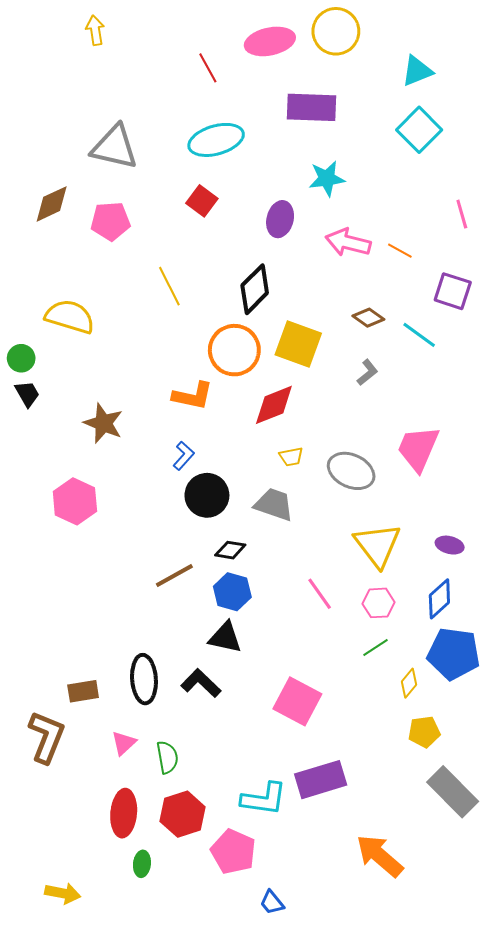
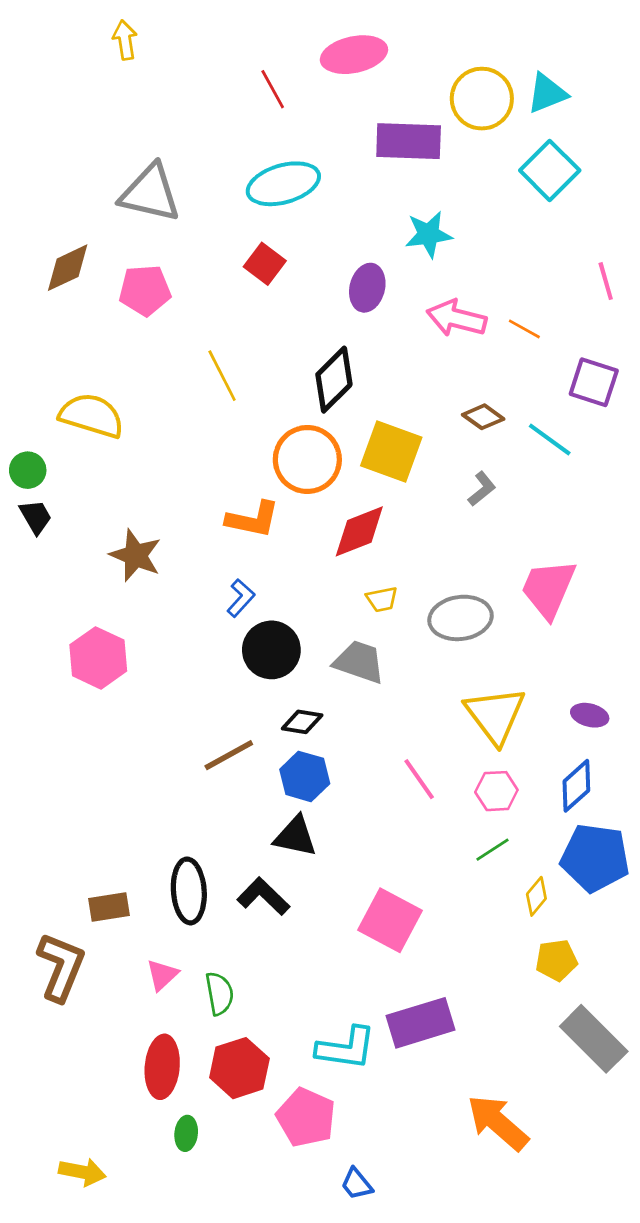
yellow circle: (336, 31) -> (482, 99), moved
gray ellipse: (351, 471) -> (461, 618), turned -33

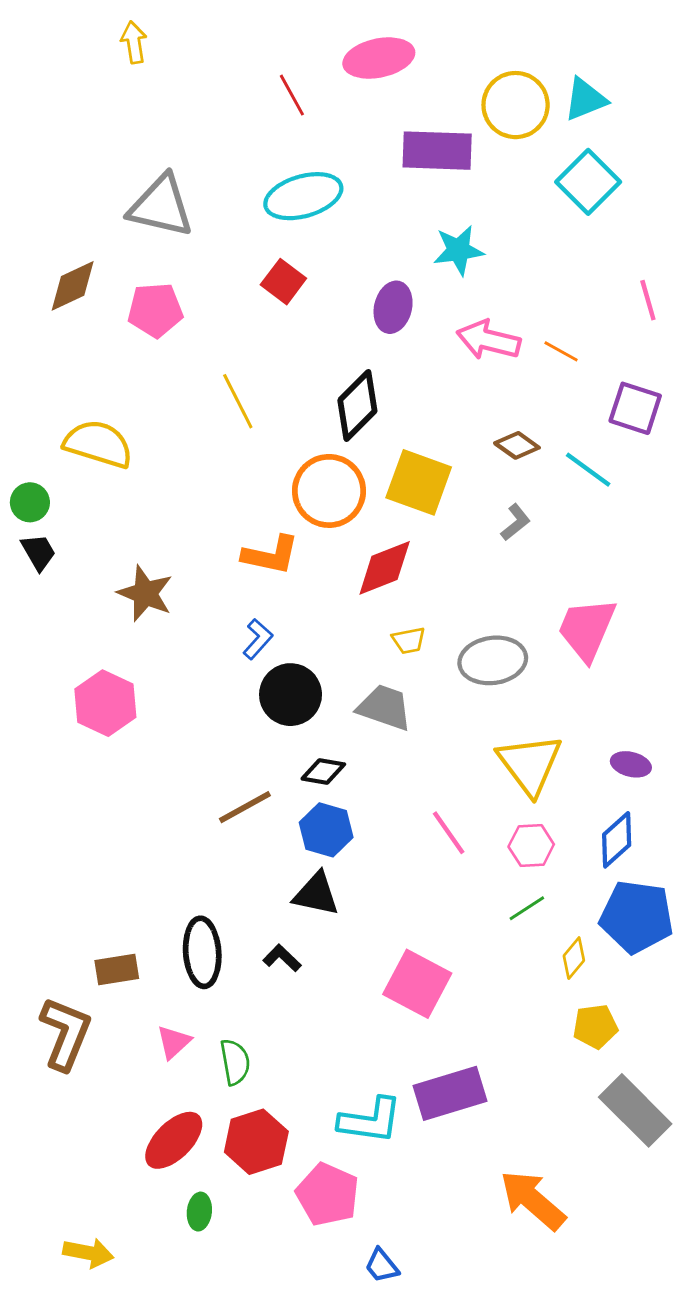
black L-shape: (263, 896) -> (282, 958), size x0.7
red ellipse: (162, 1067) -> (174, 1140), turned 40

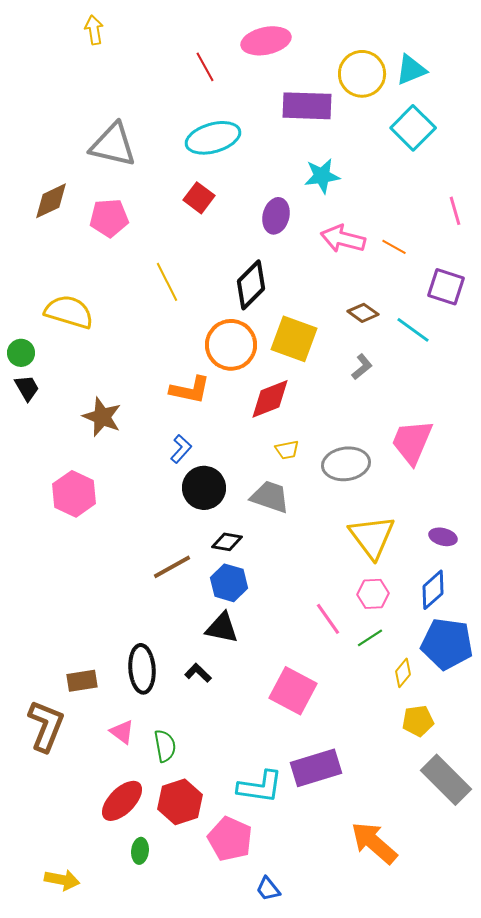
pink line: (449, 833) -> (328, 619), moved
pink triangle: (174, 1042) -> (122, 732), turned -40

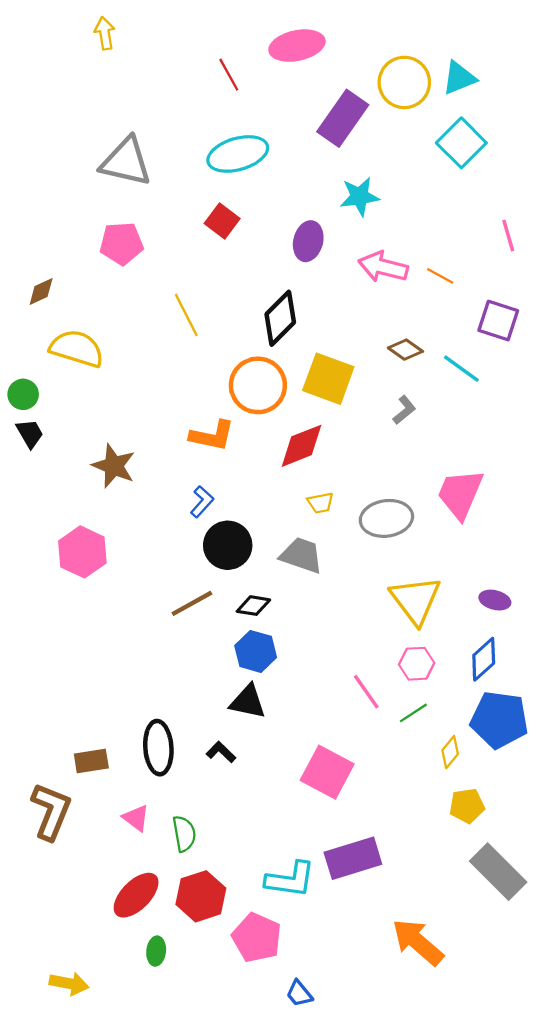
purple rectangle: (307, 106) -> (343, 118), turned -57
brown diamond: (51, 201) -> (41, 291), moved, size x0.7
brown line: (172, 567) -> (192, 603), moved

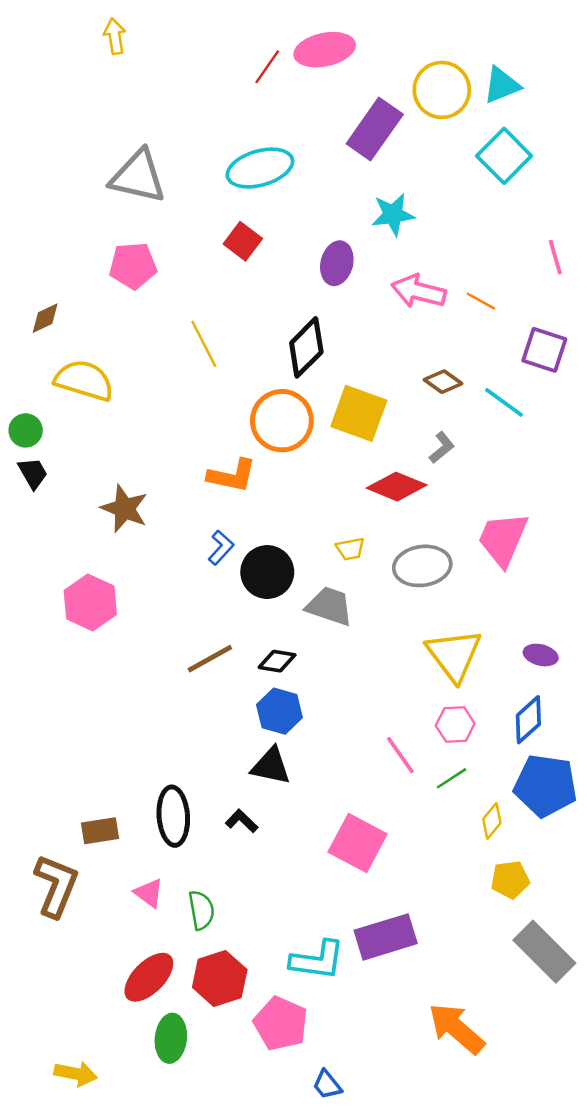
red line: (229, 75) -> (267, 67), moved, turned 64
red diamond: (301, 446) -> (397, 487), moved, turned 44
black circle: (228, 545) -> (267, 572), moved
green ellipse: (156, 951) -> (171, 1038), size x1.5

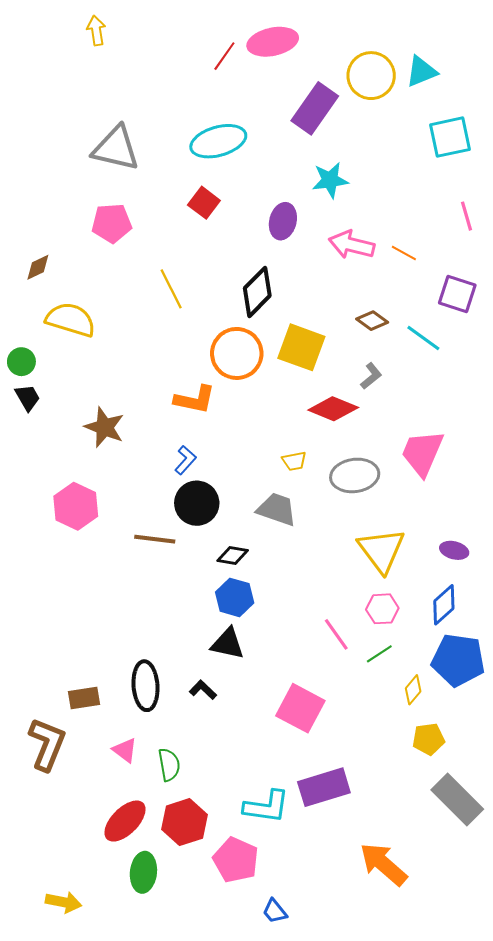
cyan square: (504, 156) -> (450, 137), moved, turned 33
black circle: (267, 572) -> (197, 503), moved
brown line: (210, 659) -> (155, 539), moved, turned 36

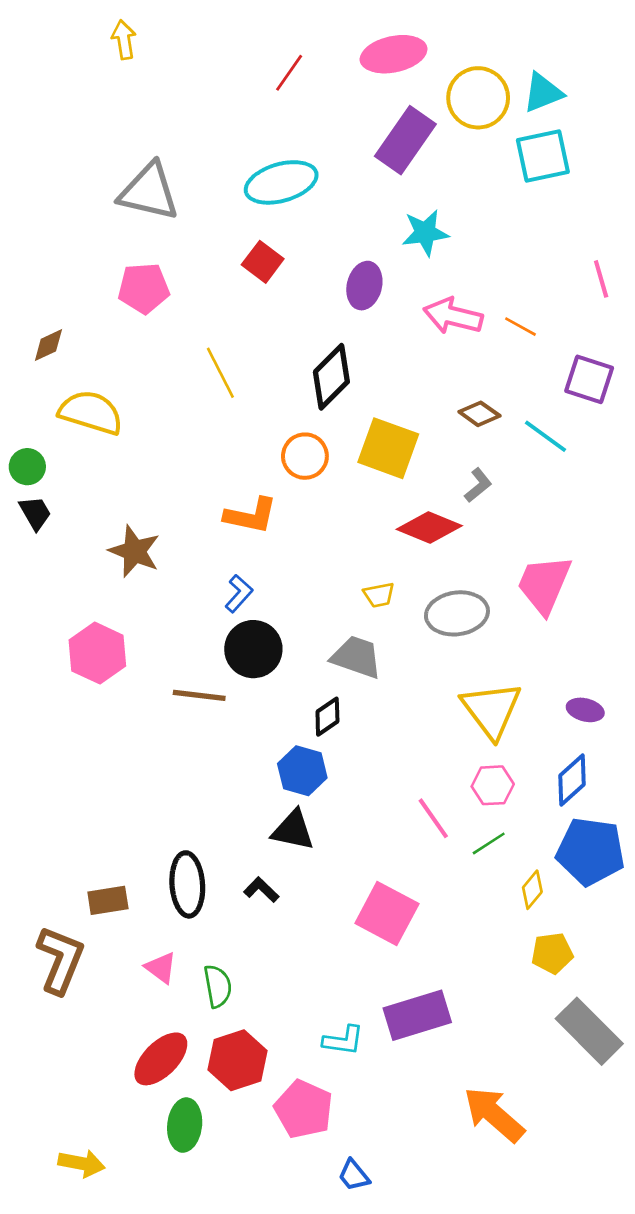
pink ellipse: (273, 42) -> (394, 54), moved
cyan square: (450, 137) -> (543, 156), moved
orange circle: (237, 353) -> (305, 456), size x0.7
black diamond: (233, 555) -> (327, 717), moved, turned -44
cyan L-shape: (266, 807) -> (343, 1040), size x0.7

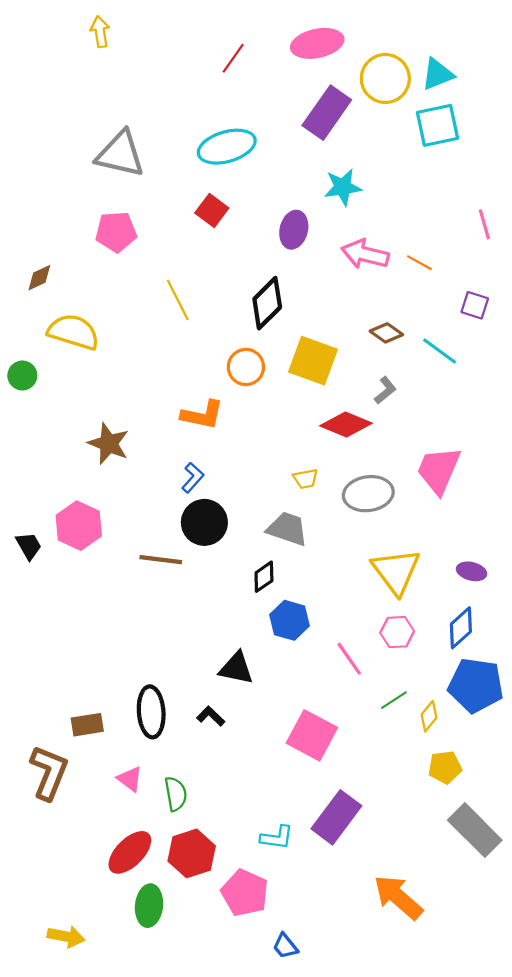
purple square: (589, 379) -> (475, 305), size x0.7
black trapezoid: (35, 513) -> (29, 546), moved
blue hexagon: (302, 771) -> (290, 620), moved
green line: (489, 843) -> (394, 700), moved
purple rectangle: (417, 1015) -> (336, 817), turned -36

